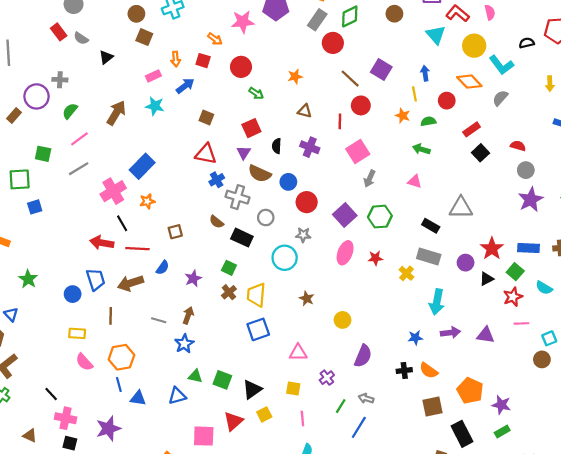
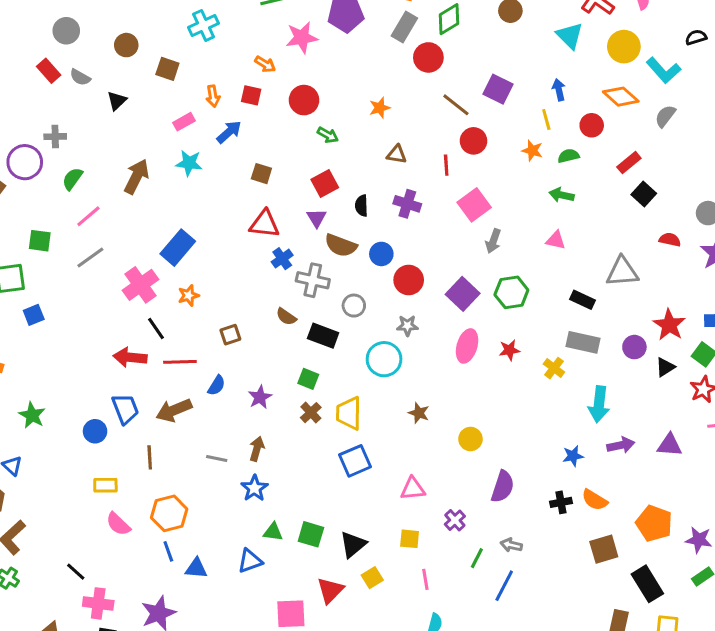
brown circle: (136, 14) -> (126, 45), moved
red semicircle: (518, 146) -> (670, 240), moved

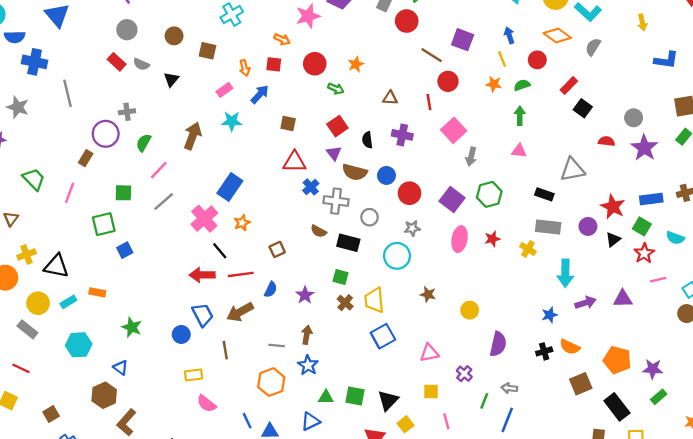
orange star: (380, 108) -> (356, 64), moved
green arrow: (562, 195) -> (520, 116), turned 84
orange hexagon: (169, 513) -> (271, 382), moved

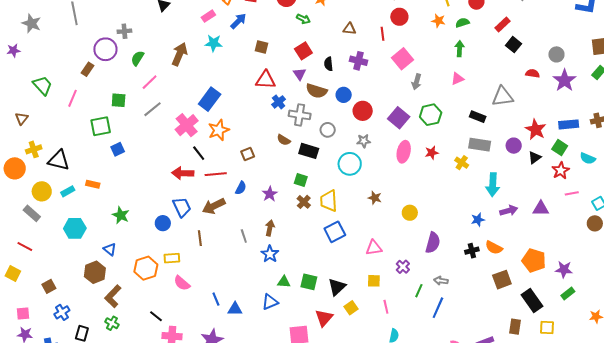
pink triangle: (519, 151) -> (458, 79), turned -32
orange star: (242, 223) -> (219, 130), size x1.5
gray line: (277, 346) -> (244, 236), turned 64
orange hexagon: (271, 382) -> (146, 268), moved

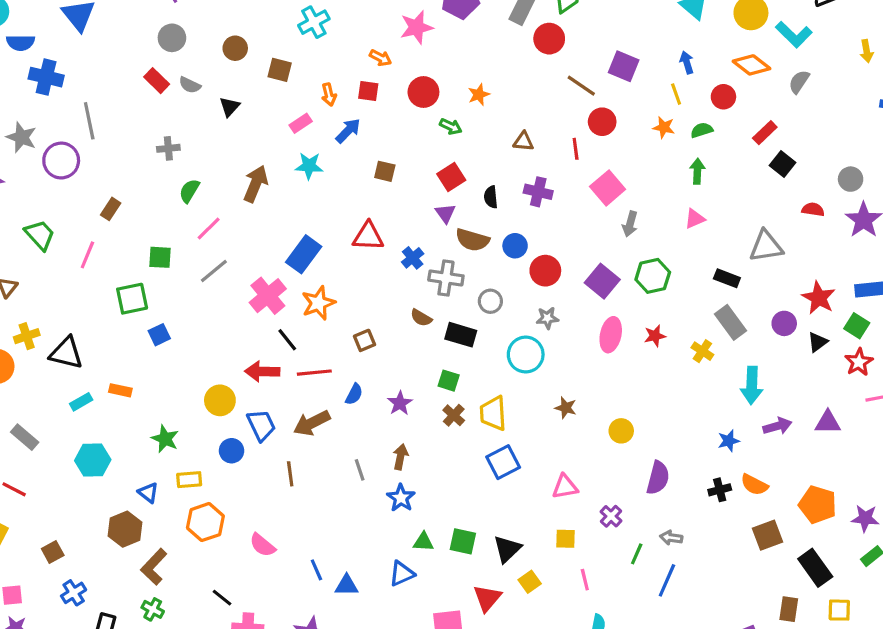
purple circle: (105, 49) -> (61, 161), moved
red triangle: (266, 80) -> (368, 236), moved
gray rectangle: (480, 145) -> (731, 322), turned 45
yellow circle: (42, 191) -> (220, 400), moved
yellow rectangle: (172, 258) -> (189, 480), moved

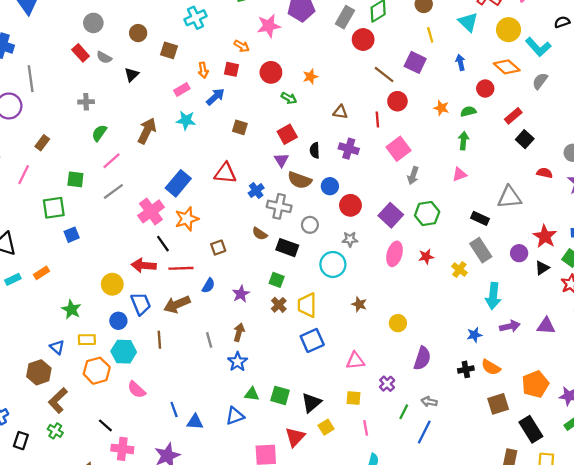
yellow line: (676, 94) -> (430, 35), moved
orange rectangle: (120, 390) -> (41, 273), turned -49
cyan hexagon: (93, 460) -> (124, 352), moved
orange pentagon: (818, 505) -> (535, 384), turned 30

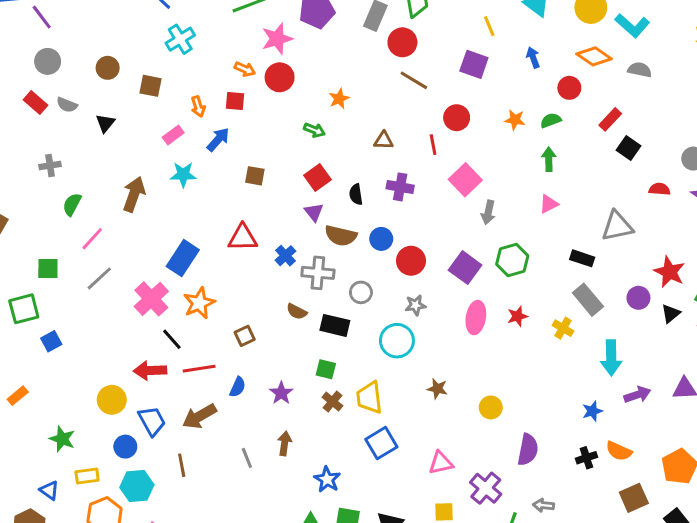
red circle: (271, 72) -> (280, 77), moved
brown line: (384, 74) -> (414, 80), moved
gray semicircle: (540, 81) -> (640, 70), turned 72
blue star: (238, 362) -> (327, 479), moved
purple cross: (387, 384) -> (486, 488), size x1.5

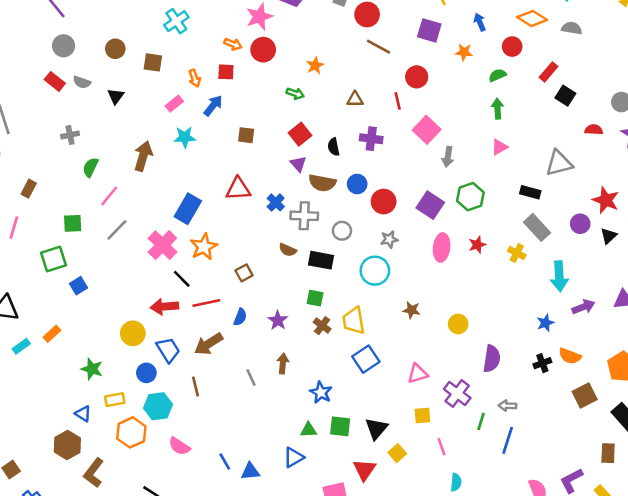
orange star: (515, 120) -> (464, 52), moved

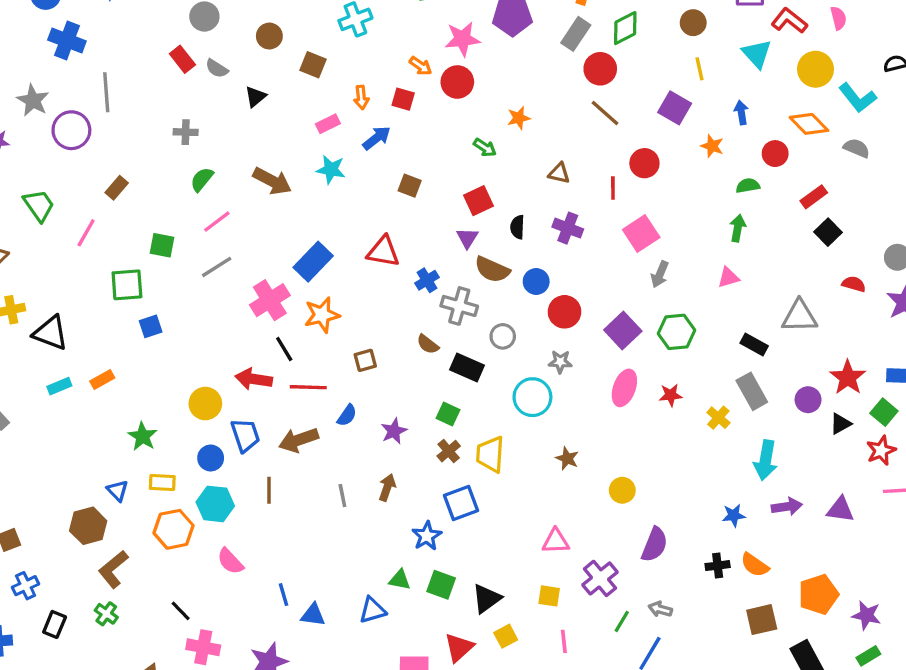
brown arrow: (143, 156) -> (272, 181), turned 88
blue square: (366, 359) -> (461, 503), moved

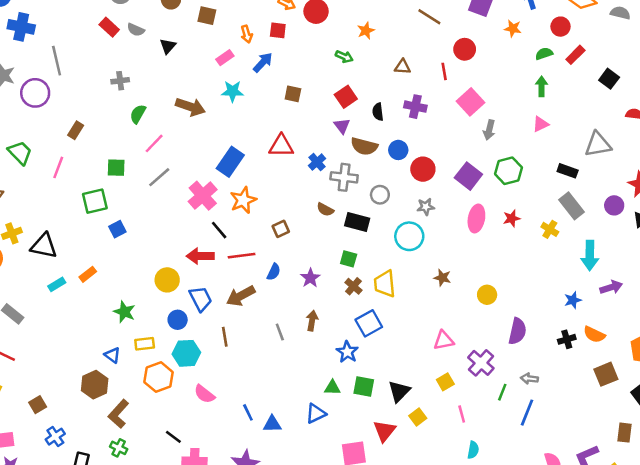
red rectangle: (814, 197) -> (575, 55), moved
yellow square: (549, 596) -> (445, 382), turned -30

